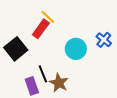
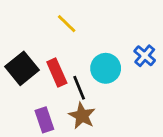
red rectangle: (41, 29) -> (57, 72), moved, turned -60
black line: (43, 74) -> (79, 88), moved

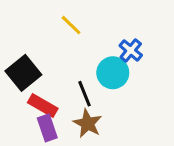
blue cross: (145, 56) -> (131, 50), moved
red rectangle: (57, 72) -> (43, 106), moved, turned -36

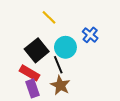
black square: (23, 73) -> (37, 50), moved
cyan circle: (113, 73) -> (65, 47), moved

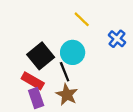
yellow line: (49, 17) -> (82, 19), moved
blue cross: (90, 35) -> (117, 39), moved

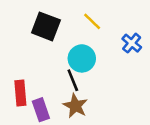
black square: (41, 56) -> (46, 26), moved, turned -30
red rectangle: (33, 81) -> (20, 93), moved, turned 55

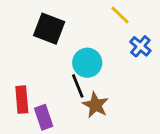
yellow line: (92, 21) -> (120, 15), moved
brown star: (75, 106) -> (95, 105), moved

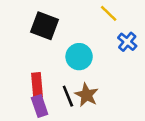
black line: (78, 86) -> (68, 96), moved
red rectangle: (22, 100) -> (37, 85), moved

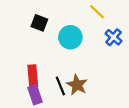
black square: (44, 26) -> (39, 23), size x0.7
cyan circle: (79, 57) -> (70, 37), moved

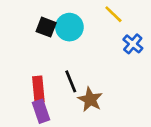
cyan circle: (70, 37) -> (69, 27), moved
black line: (60, 86) -> (71, 81), moved

